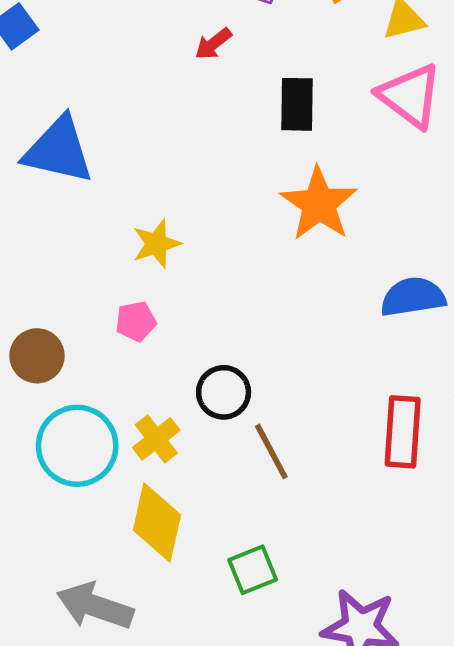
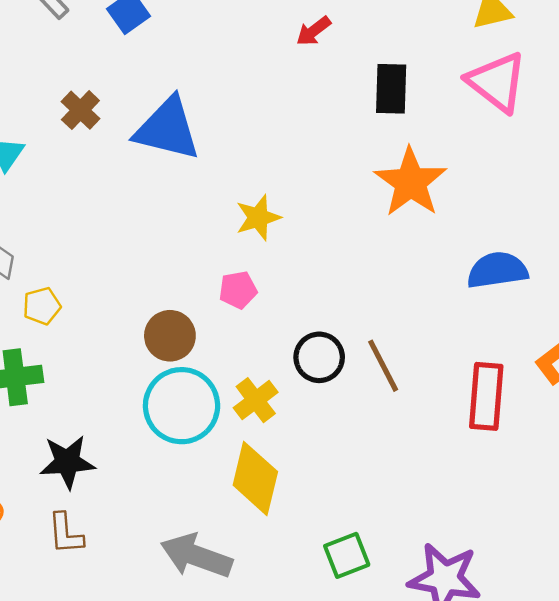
brown circle: (37, 356) -> (170, 336), moved
brown line: (271, 451) -> (383, 366), moved
green square: (253, 570) -> (347, 555), moved

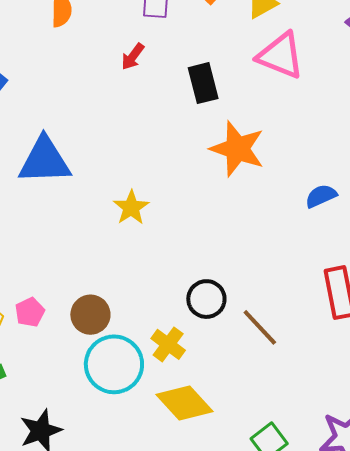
blue semicircle: (497, 270) -> (321, 196), size x0.7
pink pentagon: (238, 290) -> (30, 312), moved
brown line: (383, 366) -> (260, 327), moved
yellow diamond: (255, 478) -> (185, 403), turned -40

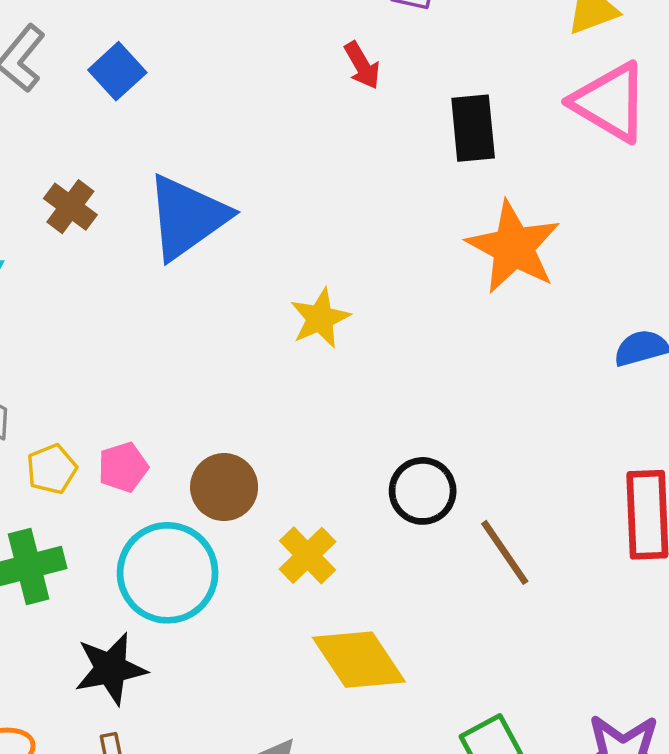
red arrow: (133, 57) -> (362, 65), turned -76
blue triangle: (45, 161) -> (187, 217), turned -42
yellow cross: (168, 344) -> (308, 555), moved
cyan circle: (114, 364) -> (168, 573), moved

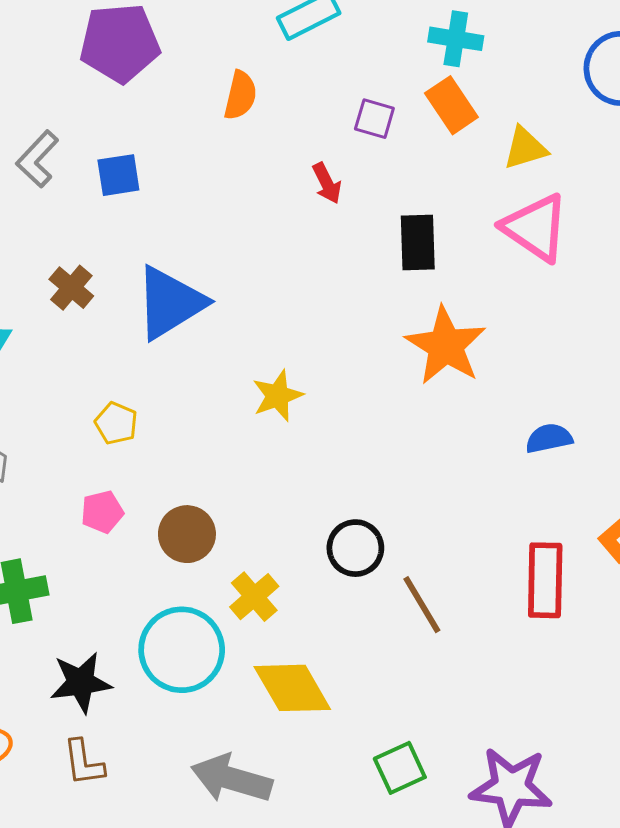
blue square: (117, 71) -> (118, 175), turned 30
yellow pentagon: (52, 469) -> (116, 423), moved, turned -30
cyan circle: (168, 573) -> (182, 650), moved

